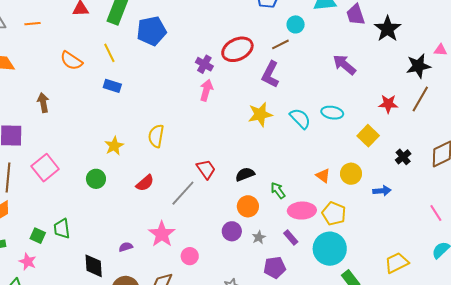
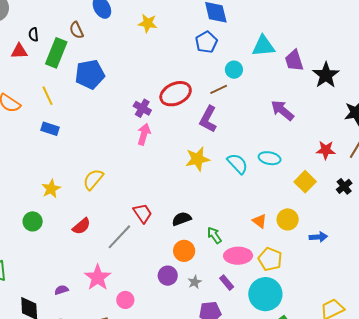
yellow semicircle: (156, 136) -> (93, 179), turned 30
black cross: (403, 157) -> (344, 186), moved

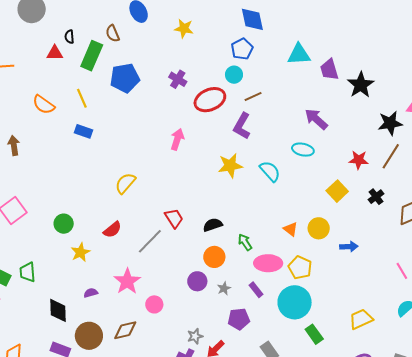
cyan circle: (234, 70) -> (234, 75), moved
purple cross: (142, 108) -> (178, 79), moved
cyan ellipse: (270, 158) -> (303, 150), moved
yellow star: (51, 189) -> (80, 252), moved

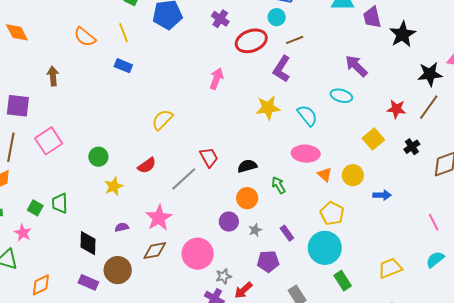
pink ellipse: (268, 263) -> (306, 154), moved
pink circle: (154, 304) -> (198, 254), moved, size x1.8
brown diamond: (125, 330) -> (155, 251), moved

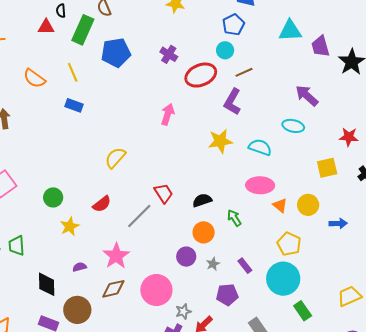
cyan semicircle: (307, 116) -> (260, 147), turned -30
yellow square: (373, 139) -> (327, 168), turned 30

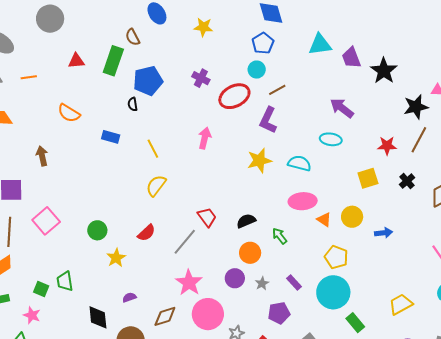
black semicircle: (61, 11) -> (133, 104), moved
yellow line: (73, 72) -> (153, 149), moved
pink star: (116, 256) -> (189, 283), moved

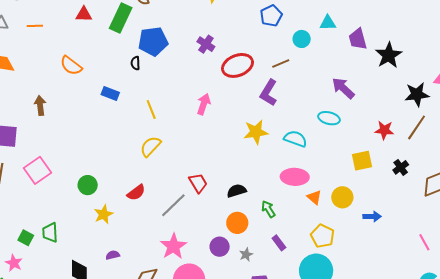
cyan triangle: (320, 45) -> (328, 23), size x0.7
cyan circle: (257, 70) -> (302, 39), moved
purple rectangle: (294, 282) -> (279, 243), moved

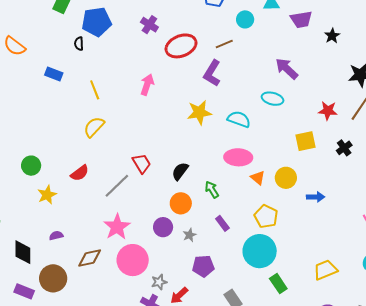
purple trapezoid: (358, 39) -> (301, 19), turned -85
black star: (389, 55) -> (332, 36), size x0.6
black semicircle: (237, 191) -> (180, 171), turned -36

